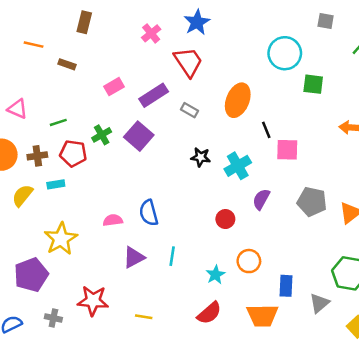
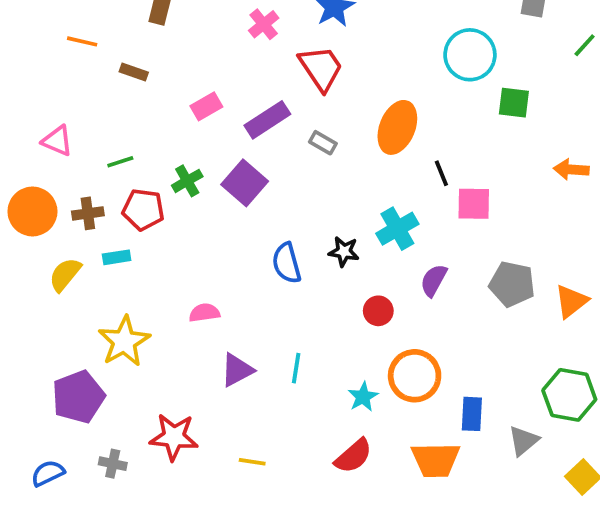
black star: (201, 157) -> (344, 252), moved
blue semicircle: (149, 213) -> (287, 263), moved
orange circle: (249, 261) -> (415, 376), size x1.4

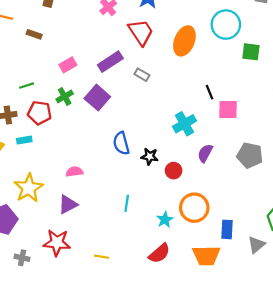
pink rectangle: (206, 106) -> (68, 65), moved
orange ellipse: (397, 127) -> (184, 41), moved
black star: (344, 252) -> (150, 156), moved
purple triangle: (237, 370) -> (68, 204), moved

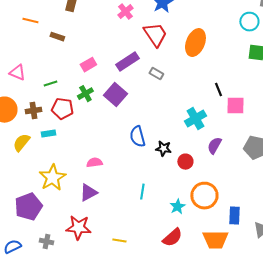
cyan circle: (226, 25) -> (249, 22), moved, size x0.7

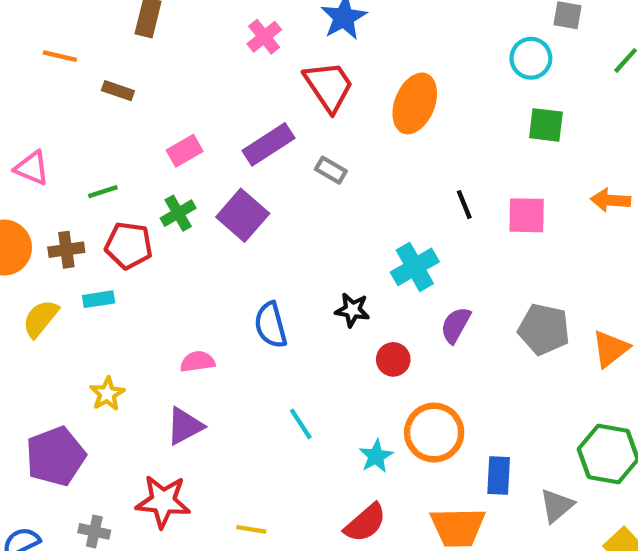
pink square: (235, 106) -> (527, 215), moved
blue semicircle: (137, 137) -> (271, 325), moved
black star: (163, 149) -> (352, 310), moved
yellow star: (52, 178) -> (107, 394), size x0.6
cyan line: (142, 192) -> (301, 424), turned -42

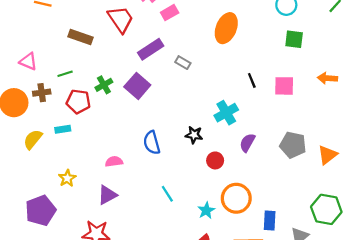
red trapezoid: (329, 86) -> (121, 19), moved
brown rectangle: (118, 91) -> (81, 37), moved, size x1.5
pink rectangle: (185, 151) -> (170, 13), moved
brown cross: (66, 250) -> (42, 93), moved

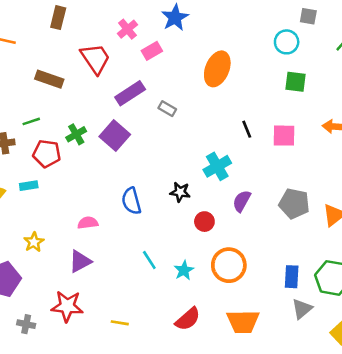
cyan star: (206, 210) -> (184, 270), moved
blue rectangle: (270, 220) -> (292, 277), moved

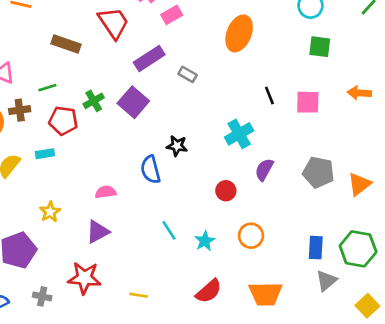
black star: (180, 192) -> (177, 146), moved
orange circle: (229, 265) -> (251, 236), size x0.7

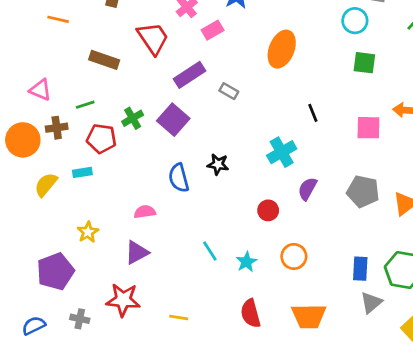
pink square: (308, 102) -> (368, 128), moved
blue semicircle: (151, 170) -> (179, 178), moved
red semicircle: (209, 291) -> (251, 313), turned 116

